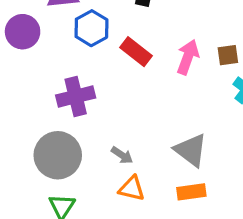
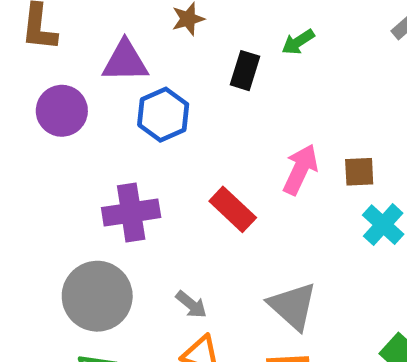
red rectangle: (136, 52) -> (233, 209), moved

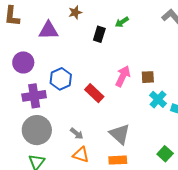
purple circle: (62, 111) -> (23, 62), moved
blue hexagon: (163, 115) -> (61, 79), moved
purple cross: (131, 213) -> (34, 96), moved

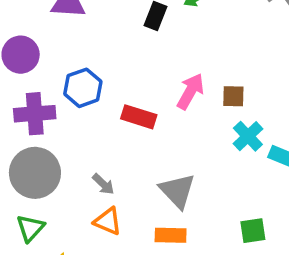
red rectangle: (94, 93) -> (139, 117), turned -30
green square: (165, 154) -> (253, 231), turned 35

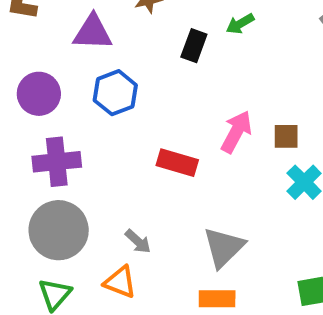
blue hexagon: (83, 88) -> (115, 93), moved
gray triangle: (177, 191) -> (224, 247), turned 30
orange triangle: (108, 221) -> (120, 282), moved

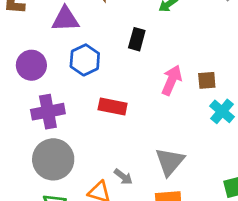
black rectangle: (194, 46) -> (137, 39), moved
red rectangle: (177, 163) -> (113, 106), moved
gray arrow: (138, 241) -> (123, 177), moved

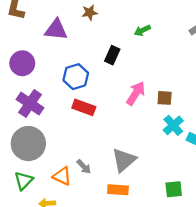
blue hexagon: (85, 60) -> (76, 77), moved
purple cross: (48, 112) -> (30, 104), turned 36

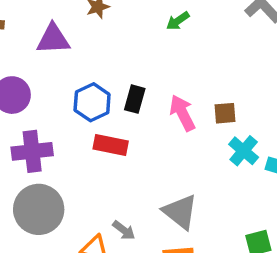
black rectangle: (112, 55) -> (135, 99), moved
pink arrow: (136, 93) -> (182, 113), turned -50
purple cross: (30, 104) -> (32, 151), turned -32
gray triangle: (124, 160) -> (180, 212), turned -32

